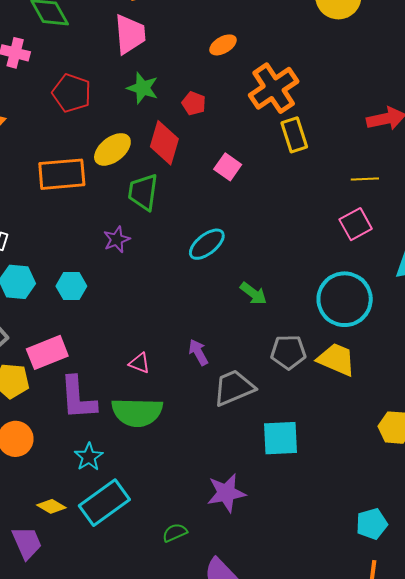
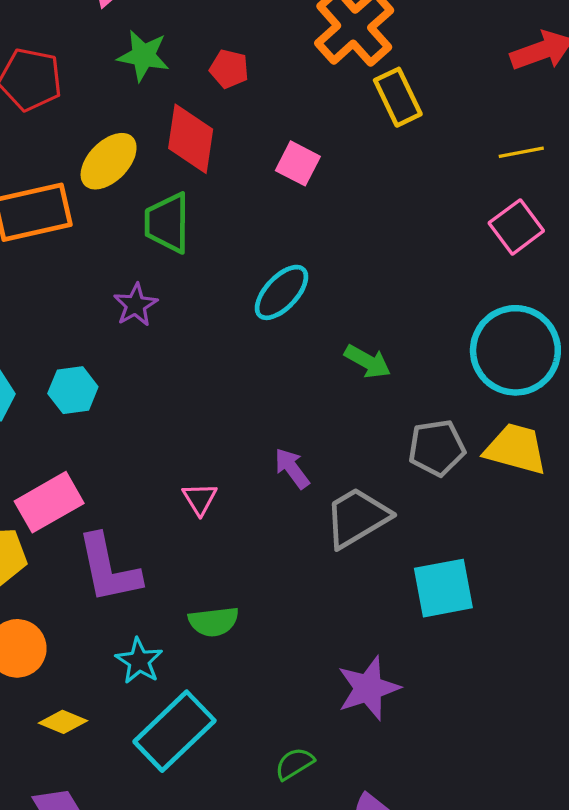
pink triangle: (139, 363) -> (200, 499), turned 45
green semicircle: (137, 412) -> (214, 622), moved, size x0.6
yellow diamond: (51, 506) -> (63, 722), moved

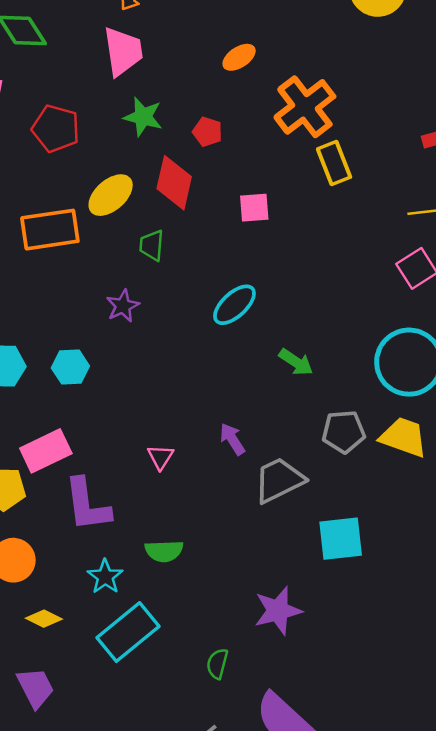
pink square: (298, 163) -> (254, 208), turned -36
green trapezoid: (167, 223) -> (152, 245), size x0.7
green semicircle: (294, 764) -> (217, 664), turned -48

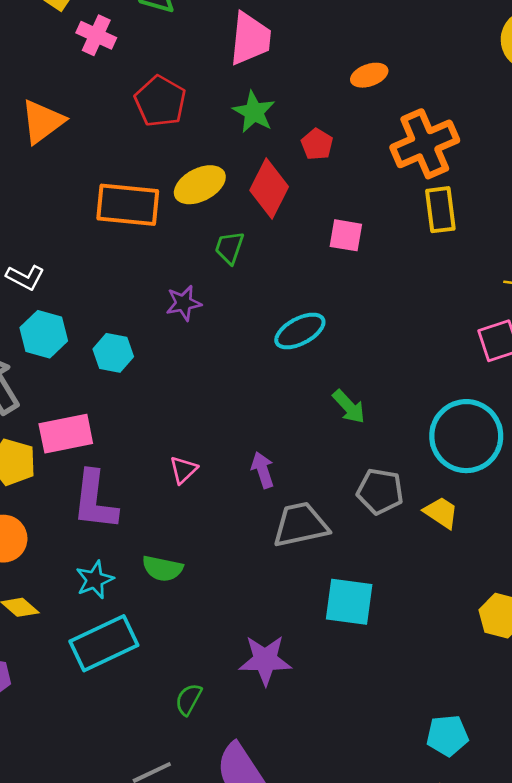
yellow trapezoid: (404, 437) -> (441, 513), size x0.7

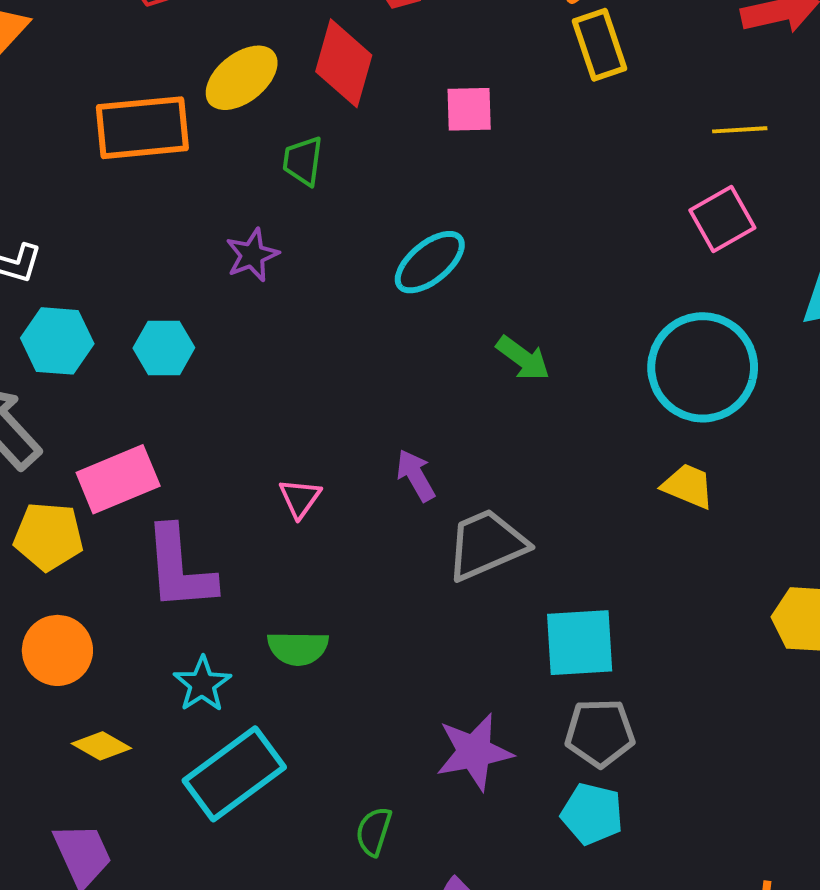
gray pentagon: (380, 491) -> (600, 733), moved
cyan pentagon: (447, 736) -> (592, 814), moved, turned 30

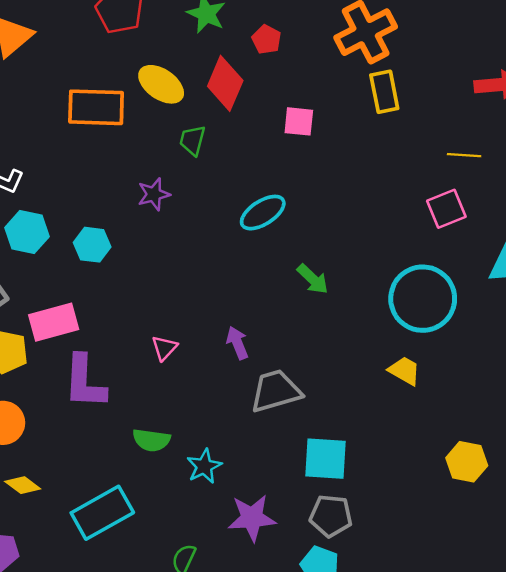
yellow ellipse: (242, 78) -> (161, 84), turned 66
cyan star: (202, 684) -> (204, 466), moved

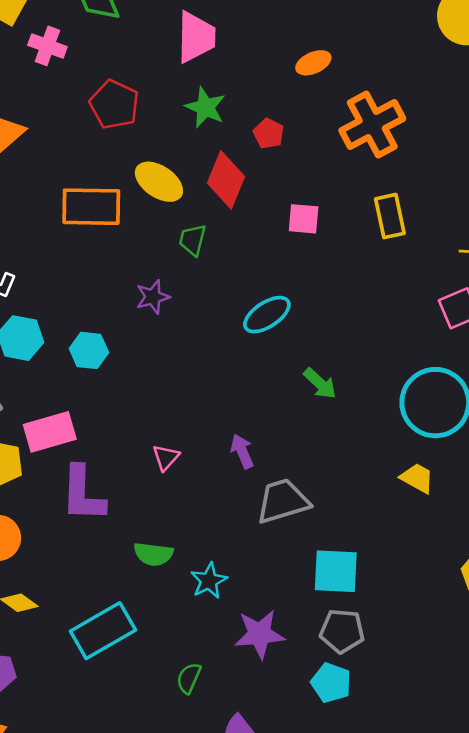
yellow rectangle: (384, 92) -> (390, 216), moved

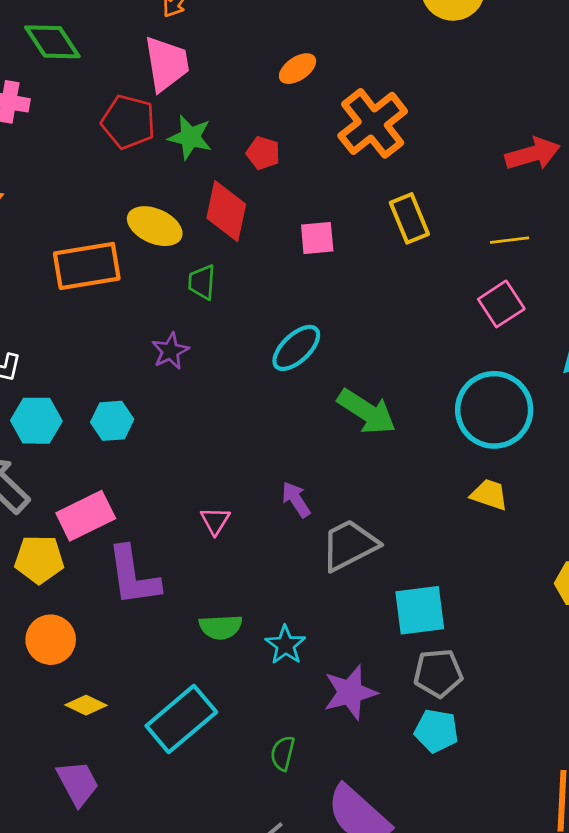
red pentagon: (114, 105) -> (128, 122), moved
green arrow: (320, 384) -> (367, 412), size x1.5

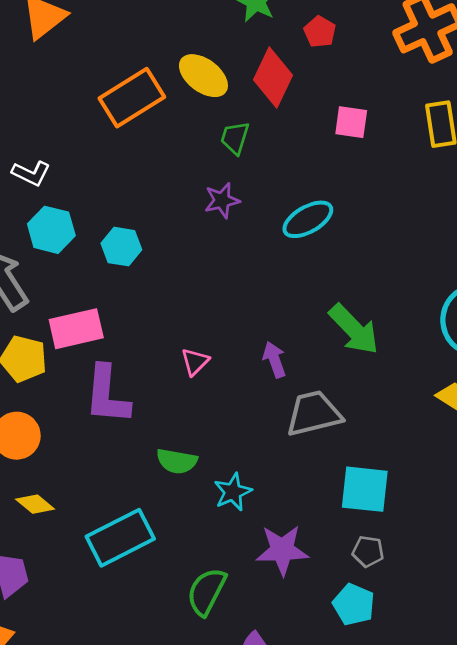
orange rectangle: (87, 266) -> (132, 98), turned -36
purple star: (170, 351) -> (222, 200), moved
green arrow: (367, 412) -> (354, 329), moved
gray pentagon: (438, 673) -> (368, 551), size x0.7
green semicircle: (283, 753) -> (207, 592), size x1.5

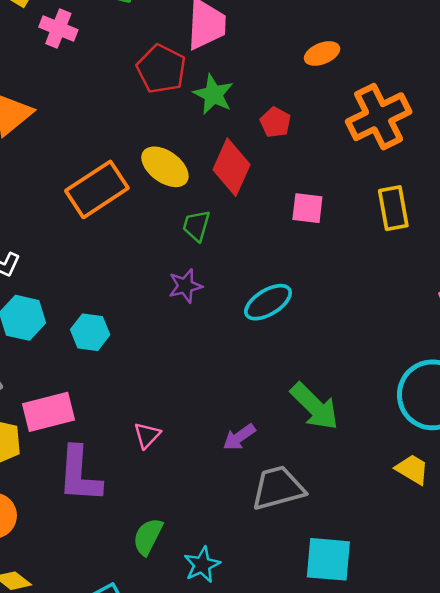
purple arrow: (274, 360) -> (239, 437), turned -104
pink triangle: (195, 362) -> (147, 435), moved
green semicircle: (177, 461) -> (148, 537), turned 108

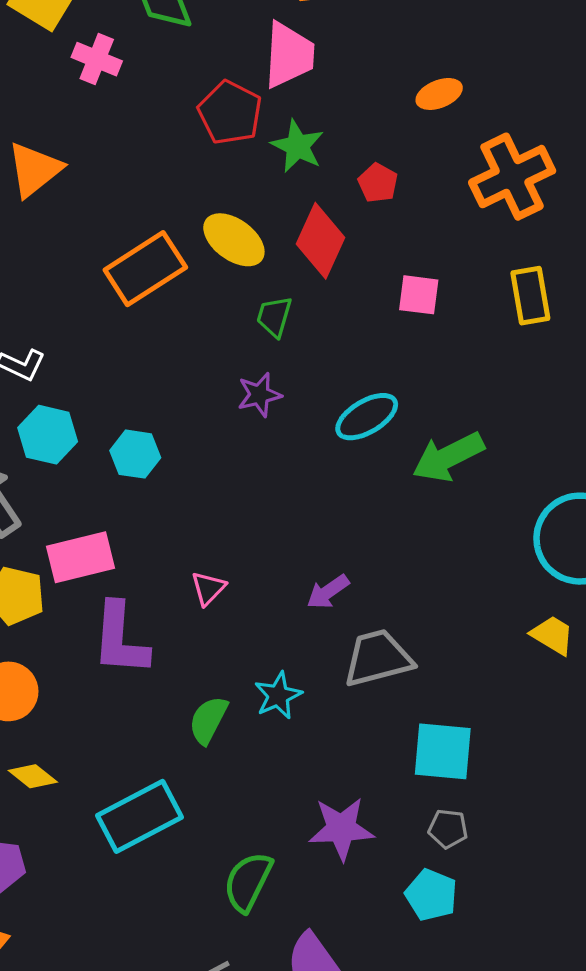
green arrow: (315, 406) -> (448, 457), moved, turned 108
cyan star: (202, 565) -> (278, 696), moved

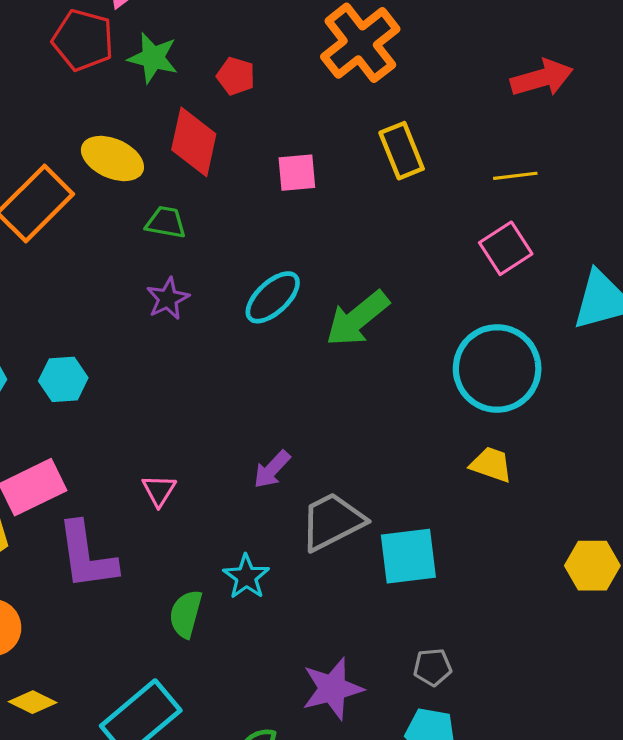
green trapezoid: (274, 317) -> (166, 222), turned 96
cyan square: (443, 751) -> (408, 556), moved

